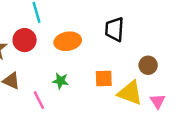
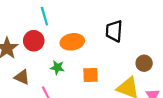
orange square: (104, 78) -> (90, 75), moved
green star: (61, 81) -> (57, 68), moved

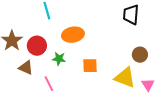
black trapezoid: (114, 31) -> (131, 15), moved
red circle: (34, 41) -> (37, 46), moved

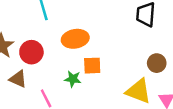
green star: (59, 59) -> (73, 79), moved
orange square: (90, 66) -> (92, 66), moved

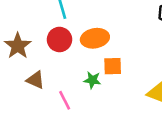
red circle: (31, 52) -> (59, 40), moved

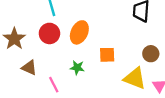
orange ellipse: (95, 38) -> (79, 32), turned -55
orange square: (113, 66) -> (107, 55), moved

